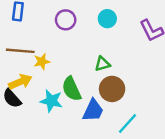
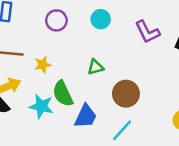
yellow star: (42, 62) -> (43, 65), moved
brown circle: (112, 89) -> (126, 94), moved

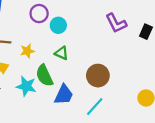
cyan circle: (101, 19) -> (58, 25), moved
green triangle: (96, 67) -> (62, 53), moved, turned 40

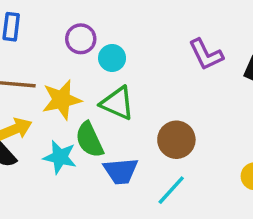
yellow star: (27, 51) -> (62, 100), size x1.6
green triangle: (62, 53) -> (117, 103), size x1.5
blue trapezoid: (64, 95) -> (121, 171), turned 60

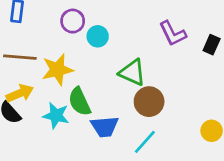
green triangle: (117, 103) -> (132, 72), moved

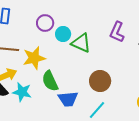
purple L-shape: (173, 34) -> (117, 32), turned 50
green triangle: (132, 72) -> (81, 43), moved
cyan star: (56, 115) -> (22, 92), moved

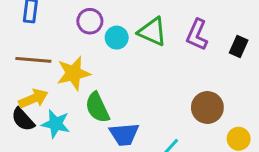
green triangle: (81, 43) -> (152, 32), moved
brown circle: (100, 81) -> (207, 108), moved

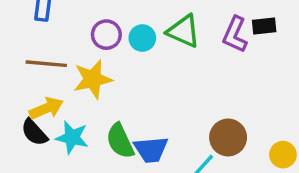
purple circle: (90, 21) -> (106, 35), moved
black rectangle: (239, 47) -> (264, 26), moved, turned 60
green semicircle: (97, 108) -> (120, 141), moved
brown circle: (207, 108) -> (228, 137), moved

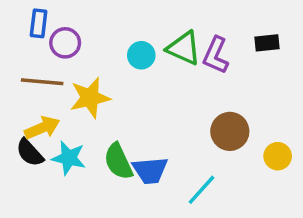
purple circle: (106, 35) -> (65, 43), moved
purple L-shape: (235, 35) -> (216, 55), moved
brown circle: (228, 137) -> (230, 131), moved
yellow circle: (283, 155) -> (278, 156), moved

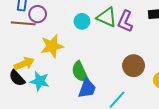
brown line: (42, 82) -> (23, 23), moved
green semicircle: (118, 161) -> (80, 72), moved
blue trapezoid: (150, 170) -> (87, 88), turned -65

